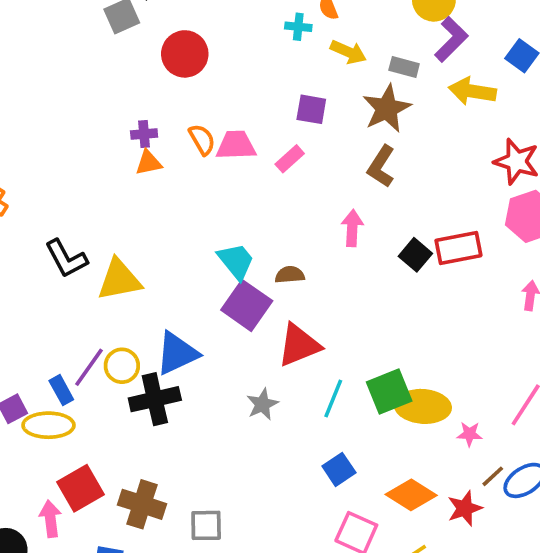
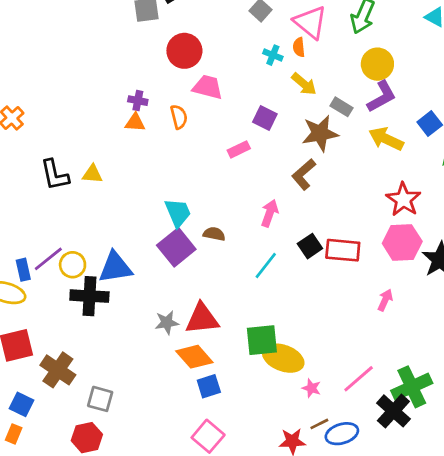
pink trapezoid: (236, 145) -> (208, 87), moved
yellow triangle: (119, 280) -> (92, 174), moved, size x0.6
red triangle: (299, 345) -> (202, 319), moved
cyan line: (333, 399) -> (266, 266), moved
orange diamond: (411, 495) -> (194, 357), moved

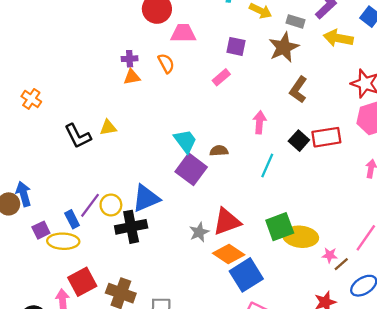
brown L-shape: (304, 174) -> (298, 90), moved
blue square: (209, 386) -> (246, 275), size x1.6
brown line: (319, 424) -> (341, 264), moved

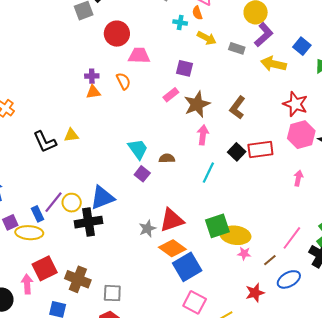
brown star: (284, 47) -> (197, 104), moved
purple square: (191, 169) -> (142, 174), size x0.6
pink star: (330, 255) -> (244, 254), moved

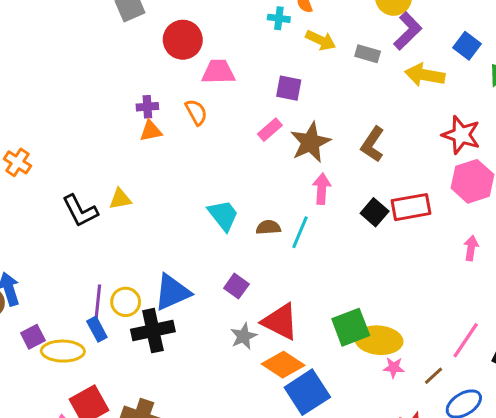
cyan line: (208, 173) -> (300, 232), moved
purple square: (142, 174) -> (236, 286), moved
purple line: (54, 202) -> (98, 303), turned -30
blue rectangle: (38, 214) -> (97, 329), moved
red triangle: (172, 220) -> (280, 322), turned 48

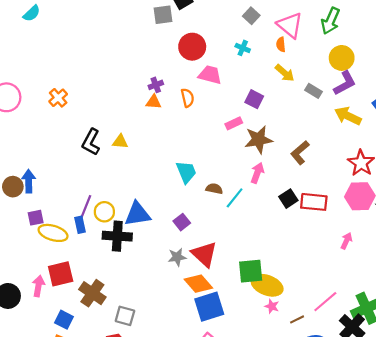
cyan cross: (279, 18) -> (243, 48), moved
purple cross: (147, 107) -> (156, 85), turned -32
black L-shape: (80, 211) -> (91, 142), turned 40

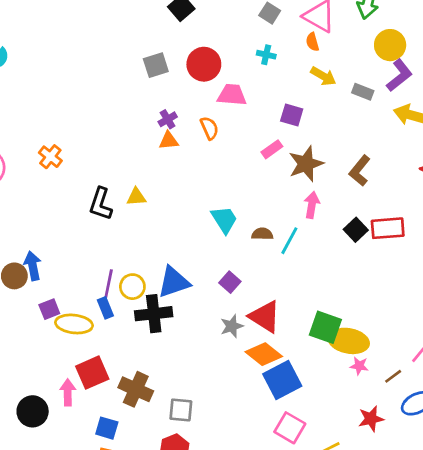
gray square: (163, 15) -> (156, 65), moved
green square: (251, 271) -> (325, 327), turned 35

